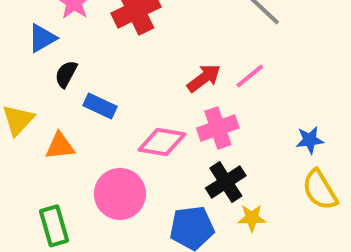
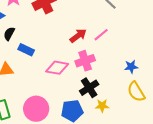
pink circle: (120, 194) -> (36, 109), moved

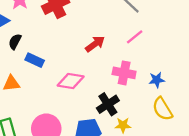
pink line: (101, 35) -> (135, 37), moved
pink cross: (85, 61) -> (124, 73), moved, turned 30

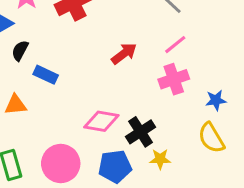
pink cross: (124, 73) -> (174, 79), moved, turned -30
blue star: (157, 80) -> (216, 100), moved
pink diamond: (71, 81) -> (101, 121), moved

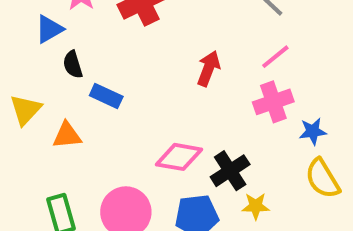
black semicircle: (20, 51) -> (73, 65), turned -45
red arrow: (124, 54) -> (208, 68), turned -32
blue star: (216, 100) -> (313, 131), moved

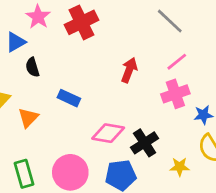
blue rectangle: (106, 96) -> (69, 98), moved
orange triangle: (67, 135) -> (28, 118), turned -40
yellow star: (256, 206) -> (180, 167), moved

